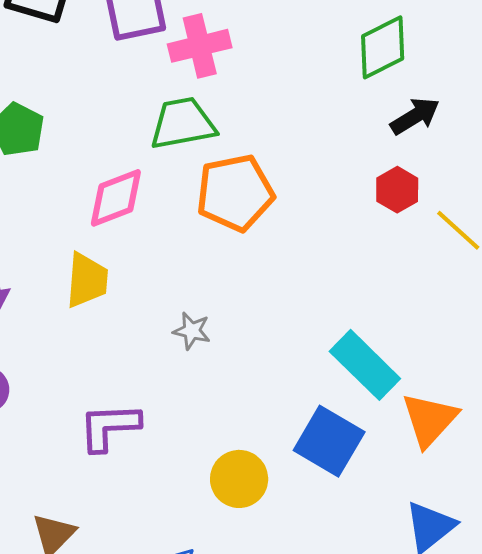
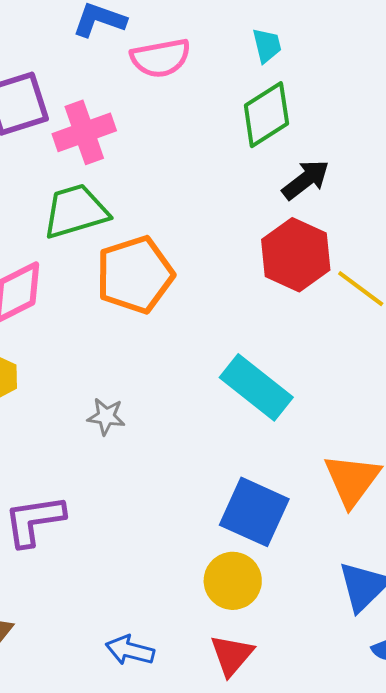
red hexagon: (397, 190) -> (296, 255), size x1.6
cyan rectangle: (365, 365) -> (256, 387), moved
yellow circle: (239, 479) -> (233, 581), moved

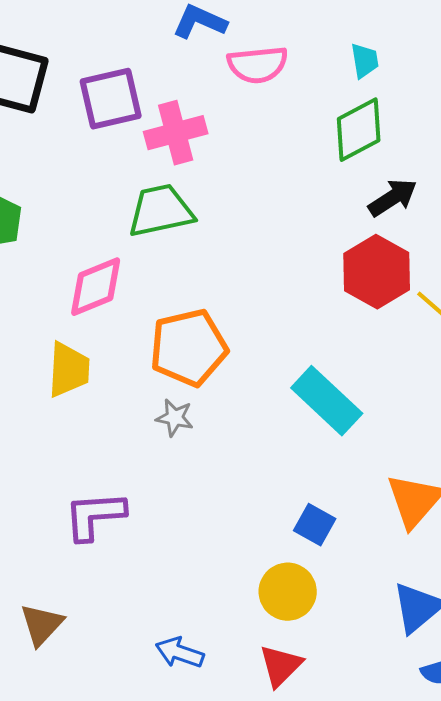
orange pentagon: (135, 275) -> (189, 348), moved
blue square: (254, 512) -> (315, 525), size x0.6

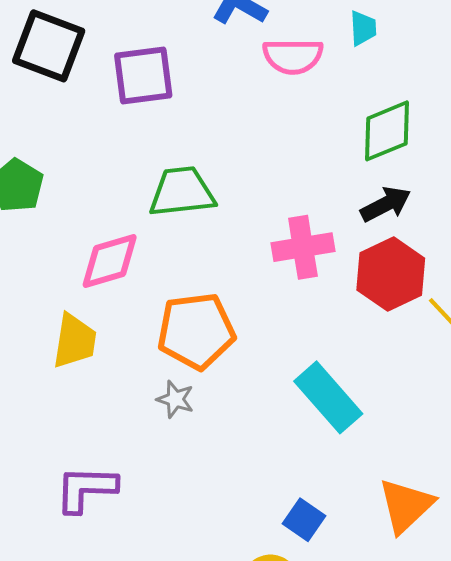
cyan trapezoid: (365, 61) -> (363, 28), moved
pink cross: (176, 133) -> (303, 247), moved
black arrow: (393, 198) -> (386, 204), moved

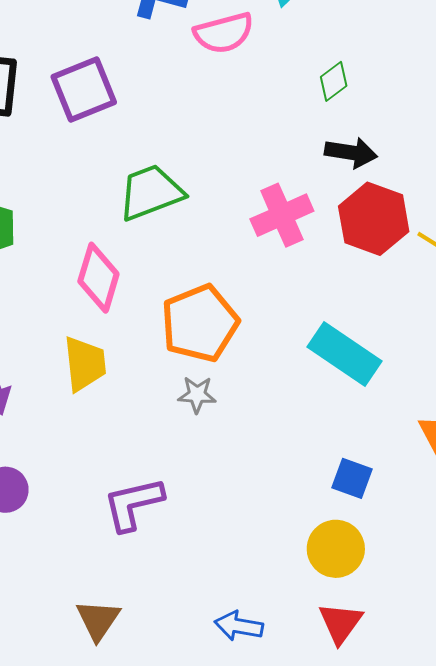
green diamond: (387, 131) -> (334, 81), size x0.6
black arrow: (386, 204) -> (351, 153), turned 51
pink diamond: (110, 261) -> (98, 278), turned -42

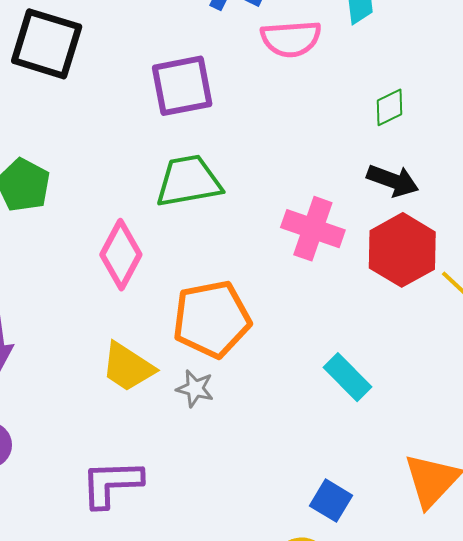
purple square: (84, 90) -> (182, 86), moved
pink cross: (282, 215) -> (313, 229), turned 32
cyan rectangle: (344, 354) -> (348, 377), size x0.7
yellow trapezoid: (85, 364) -> (128, 367), moved, turned 118

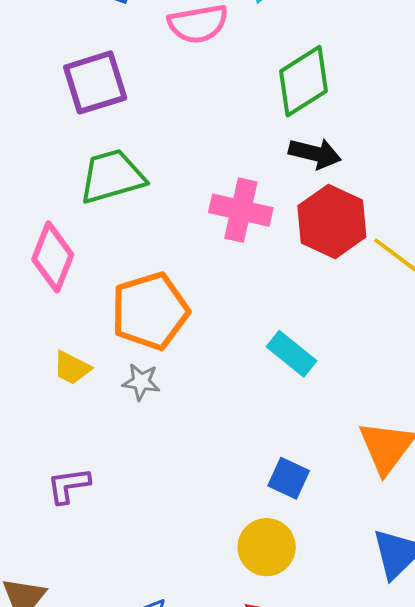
green diamond: (389, 107) -> (304, 81), size x1.8
yellow trapezoid: (128, 367) -> (72, 368), size x0.7
purple L-shape: (111, 483) -> (69, 485), size x0.7

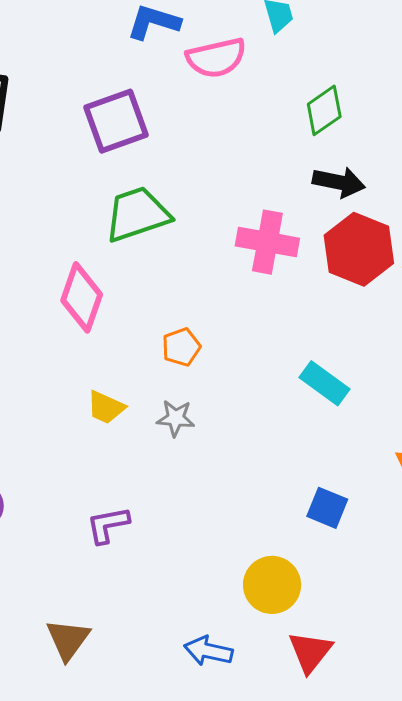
green diamond: (304, 81) -> (324, 110), size x0.7
orange pentagon: (150, 311) -> (181, 347), size x0.5
yellow circle: (267, 547) -> (272, 585), moved

